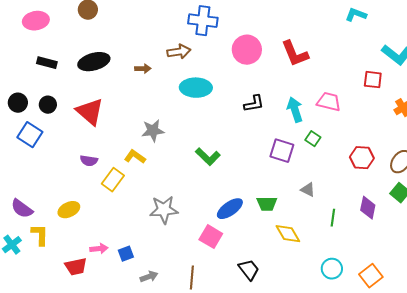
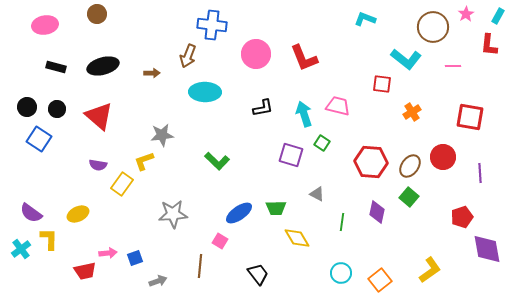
brown arrow: (179, 52) -> (188, 56), turned 120
yellow L-shape: (135, 157) -> (144, 161), turned -55
red hexagon: (362, 158) -> (371, 162), size x1.4
pink square: (211, 237) -> (220, 241), size x0.7
brown line: (192, 278) -> (200, 266), moved

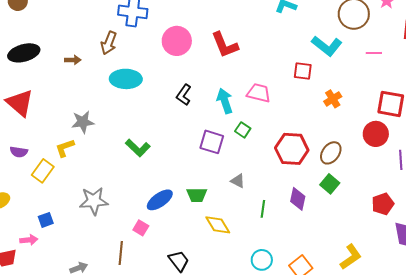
black L-shape: (263, 108) -> (184, 95), turned 135
red circle: (443, 157) -> (376, 134), moved
blue square: (135, 258) -> (46, 220), moved

